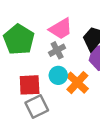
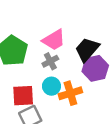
orange cross: (77, 83) -> (70, 93), turned 30

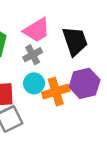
black trapezoid: (87, 49) -> (75, 41), turned 120
purple hexagon: (95, 68) -> (85, 83), moved

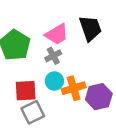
black trapezoid: (75, 41) -> (90, 28), moved
purple hexagon: (85, 83) -> (99, 97), moved

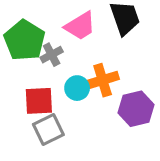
gray cross: (53, 56) -> (52, 55), moved
orange cross: (74, 88) -> (103, 80), moved

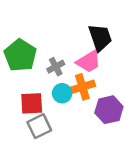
pink trapezoid: (80, 26) -> (89, 62), moved
gray cross: (52, 55) -> (56, 67), moved

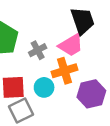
cyan circle: (62, 93) -> (44, 87), moved

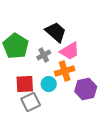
black trapezoid: (82, 21) -> (56, 32), moved, turned -30

